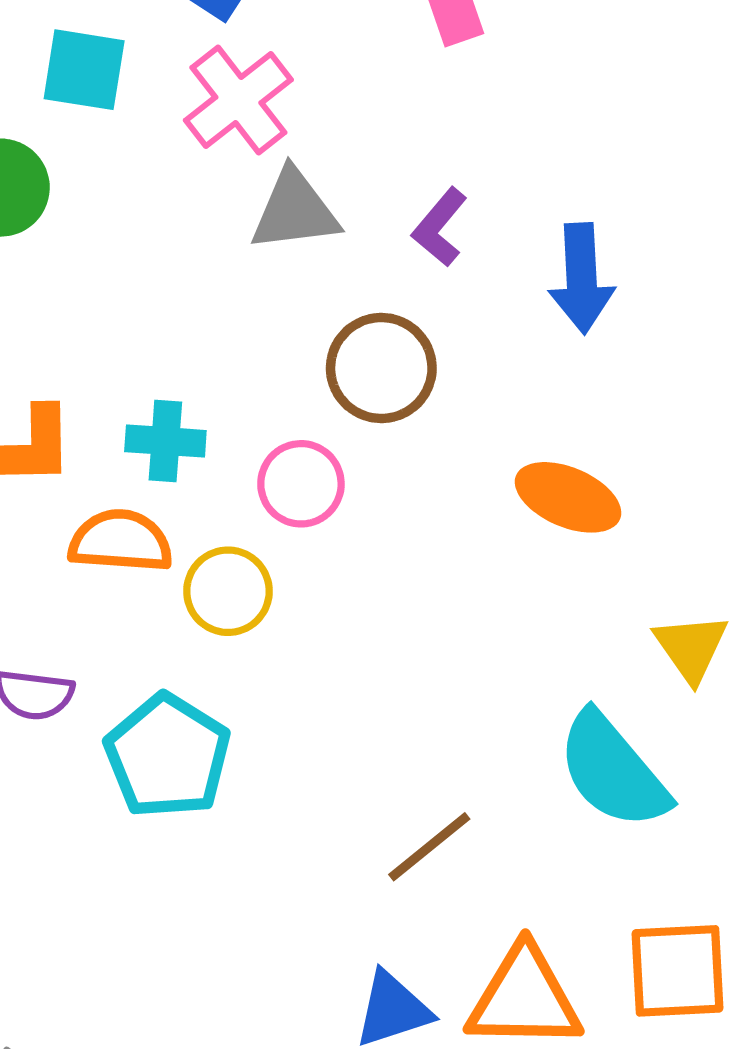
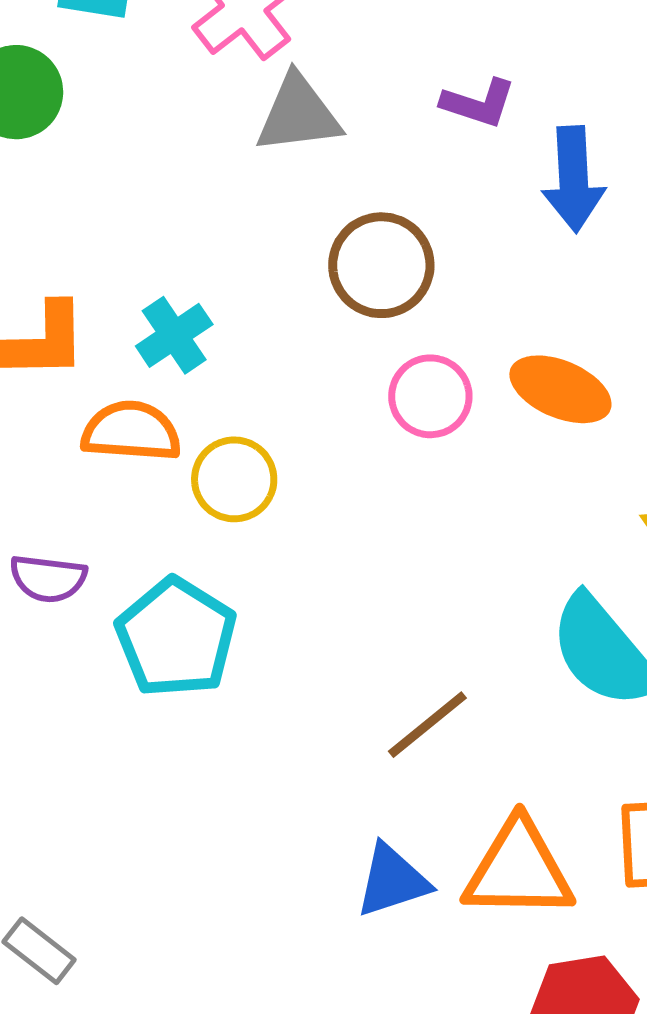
purple L-shape: (440, 227) -> (478, 103), moved, turned -112
cyan cross: (165, 441) -> (174, 335), turned -38
pink circle: (301, 484) -> (430, 396), moved

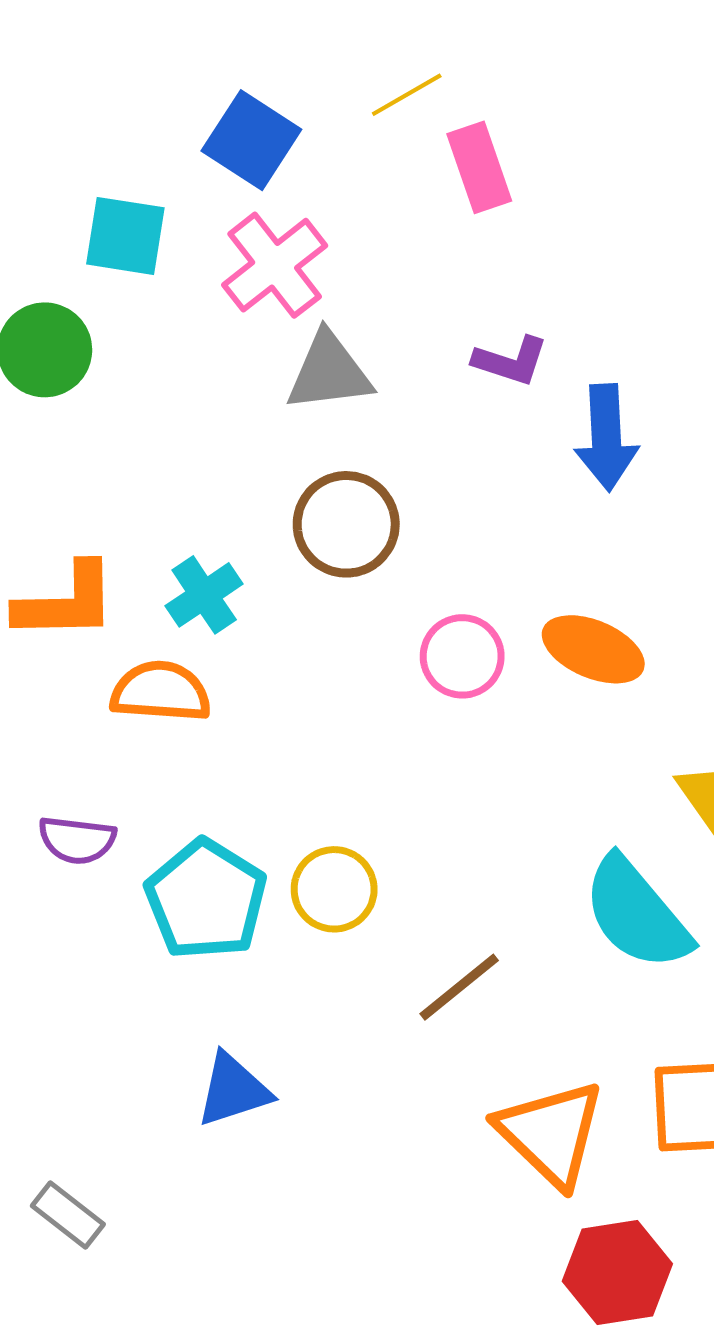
brown circle: (381, 265) -> (346, 524), moved
yellow circle: (234, 479) -> (334, 889), moved
orange triangle: (518, 870) -> (551, 1133), turned 43
blue triangle: (392, 881) -> (233, 1090), moved

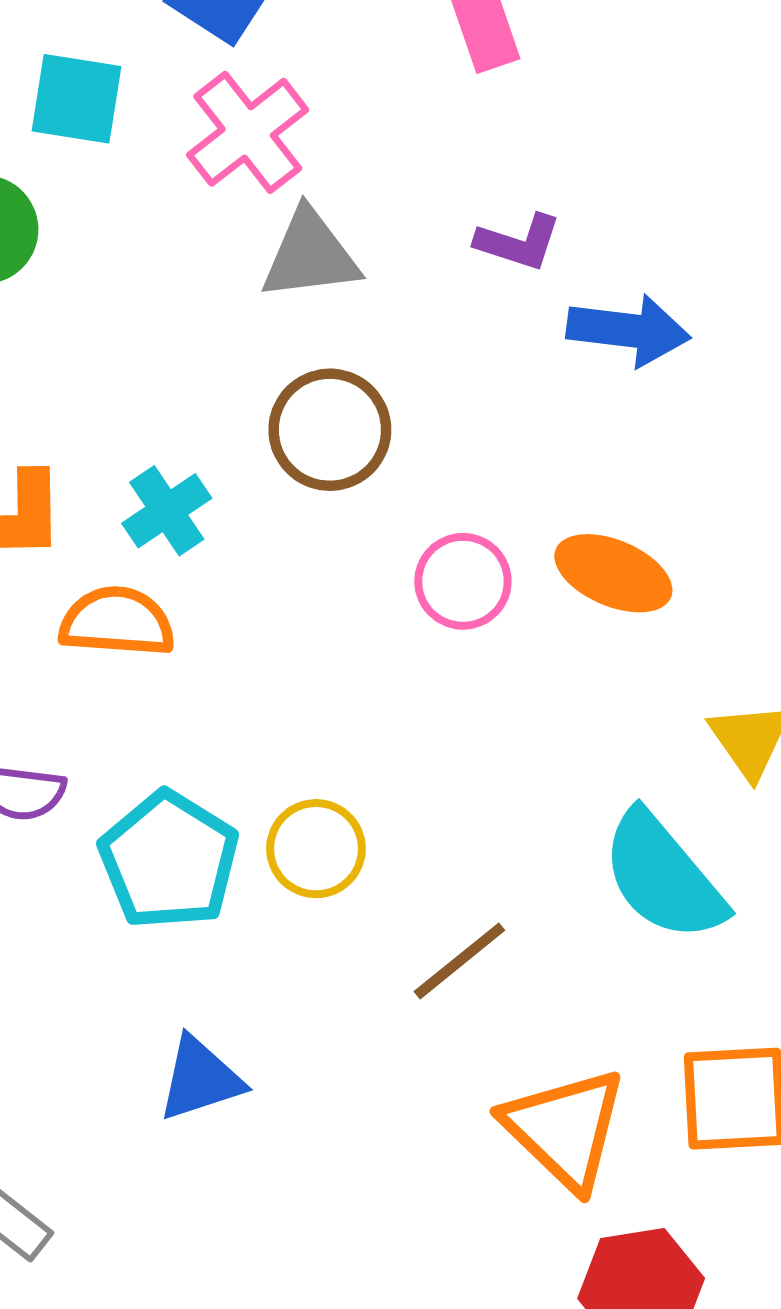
blue arrow: (606, 438) -> (628, 330), turned -80

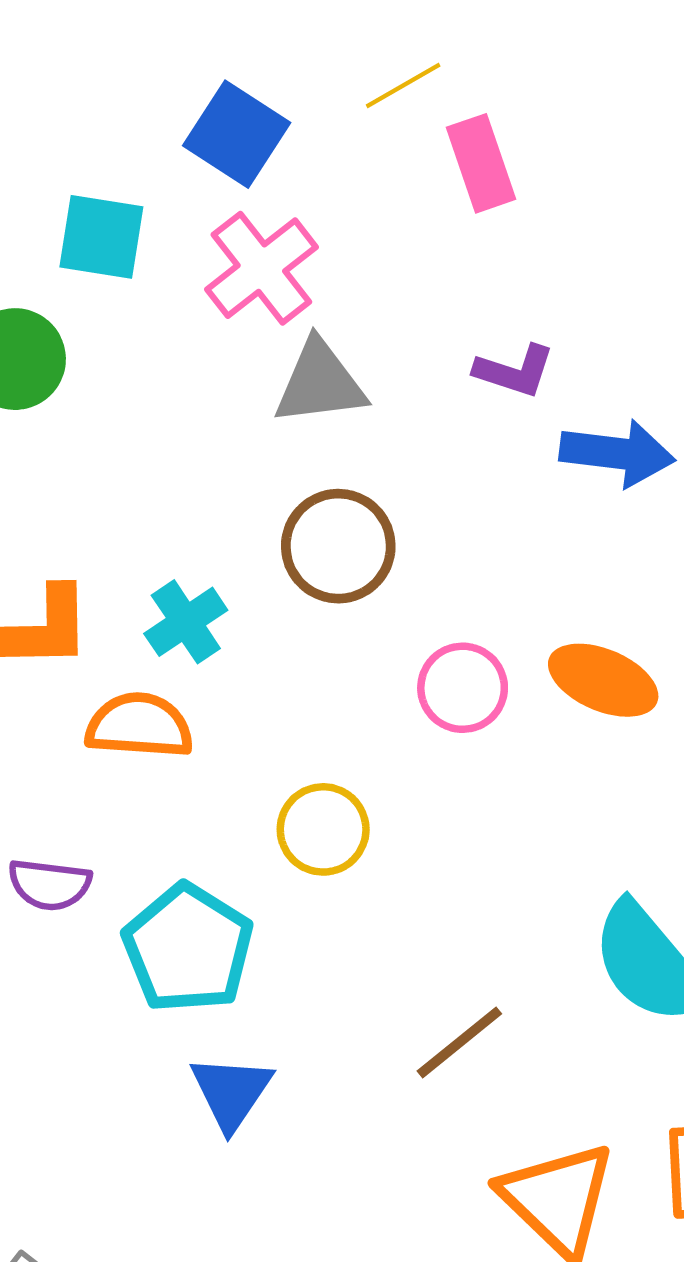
yellow circle: (316, 849) -> (323, 829), moved
blue triangle: (200, 1079) -> (231, 1092), moved, turned -38

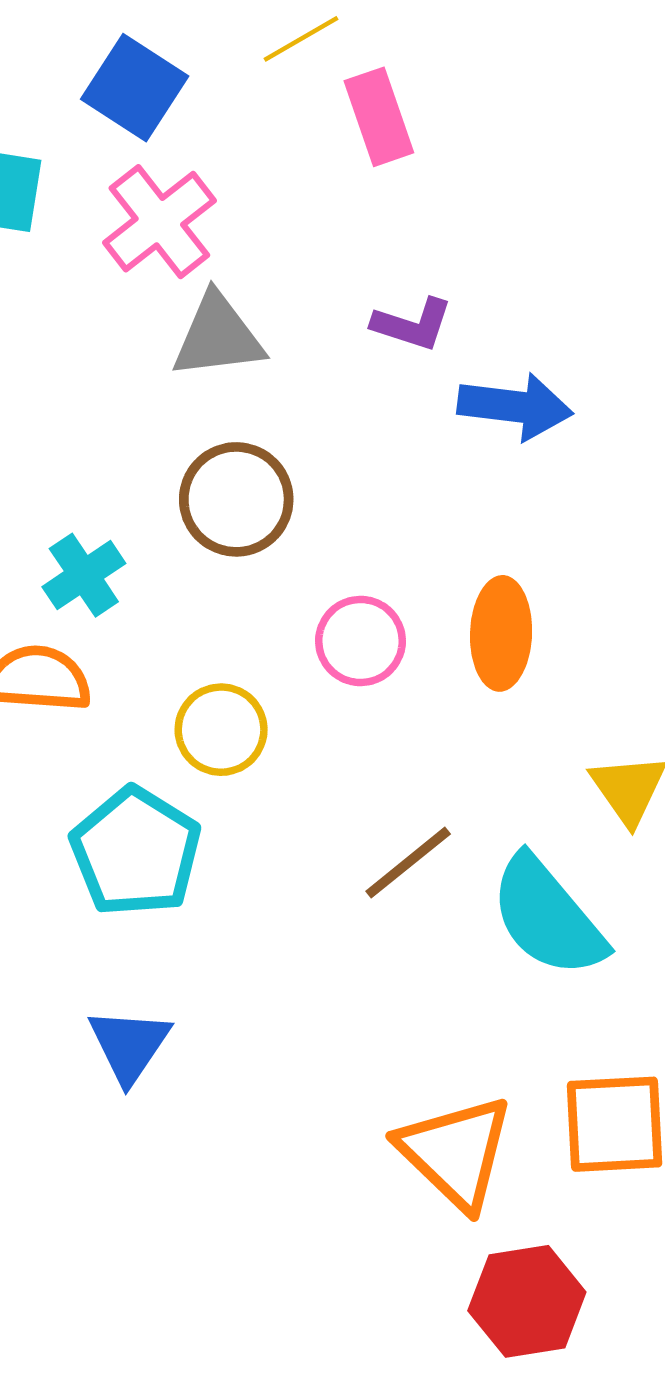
orange ellipse: (603, 680) -> (501, 633), turned 69
yellow circle: (323, 829) -> (221, 730), moved
cyan pentagon: (188, 948) -> (136, 852), moved
brown line: (459, 1042) -> (408, 863), moved

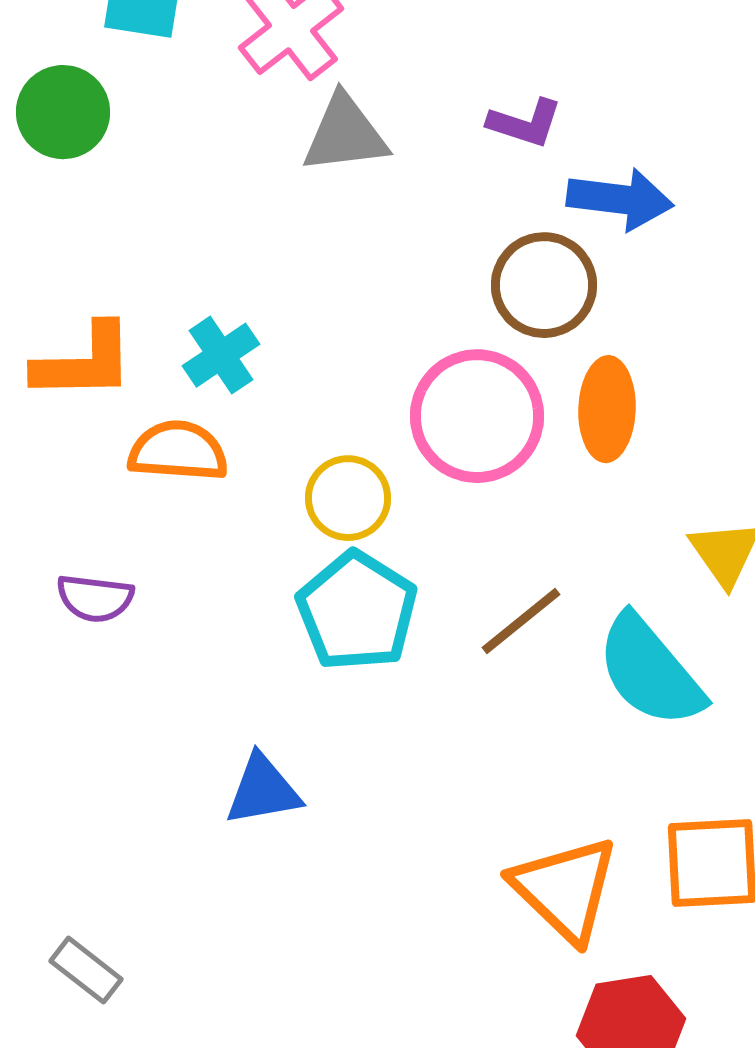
brown circle: (236, 499) -> (544, 285), moved
pink circle: (361, 641) -> (477, 416), size x1.6
cyan pentagon: (136, 852) -> (357, 611), moved
blue triangle: (129, 1045) -> (263, 790), turned 46

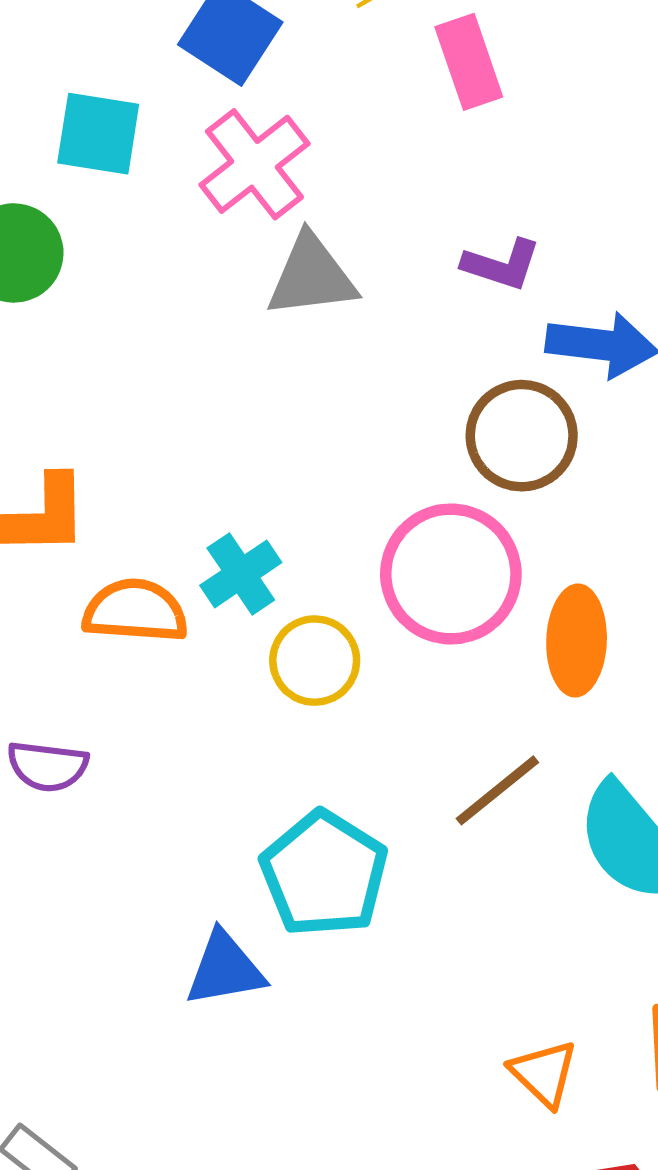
cyan cross: (221, 355) -> (241, 574), moved
orange ellipse: (607, 409) -> (577, 640), moved
cyan pentagon: (357, 611) -> (324, 874), moved
orange triangle: (565, 889) -> (544, 1073), size x0.6

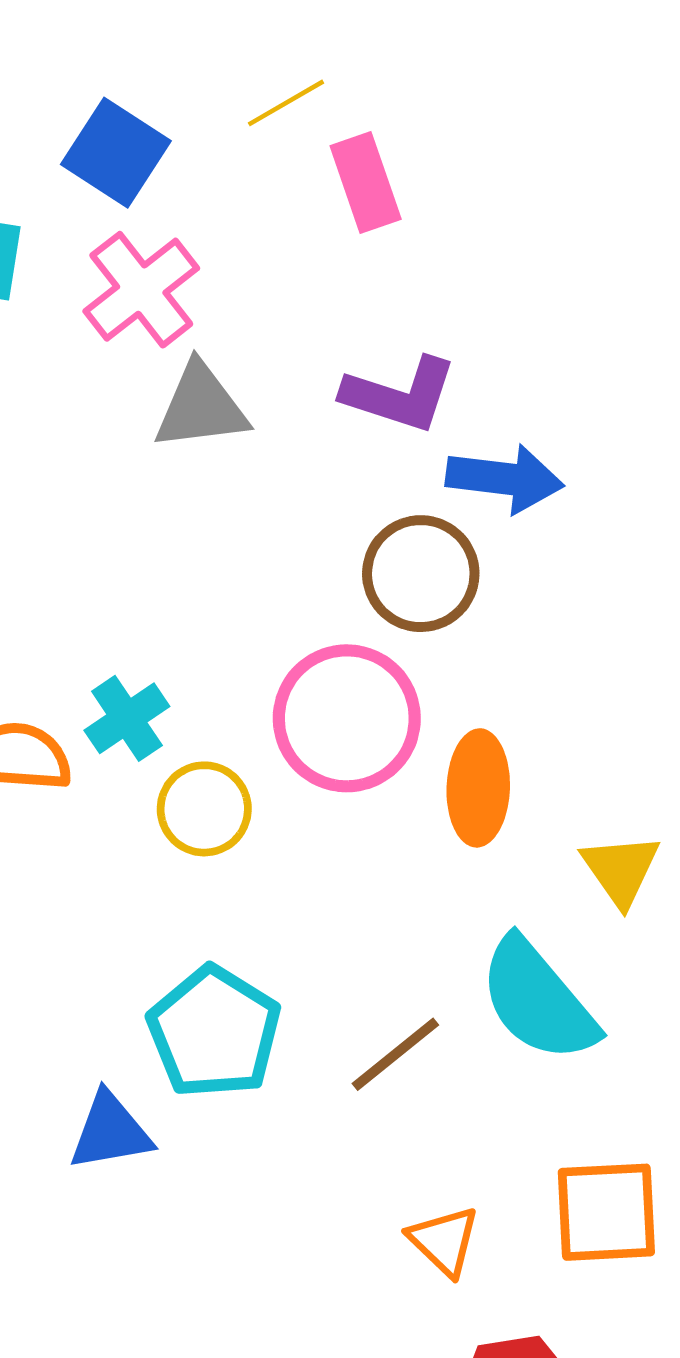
purple L-shape: (502, 265) -> (400, 395), size x1.4
brown line: (497, 790) -> (395, 1054), moved

